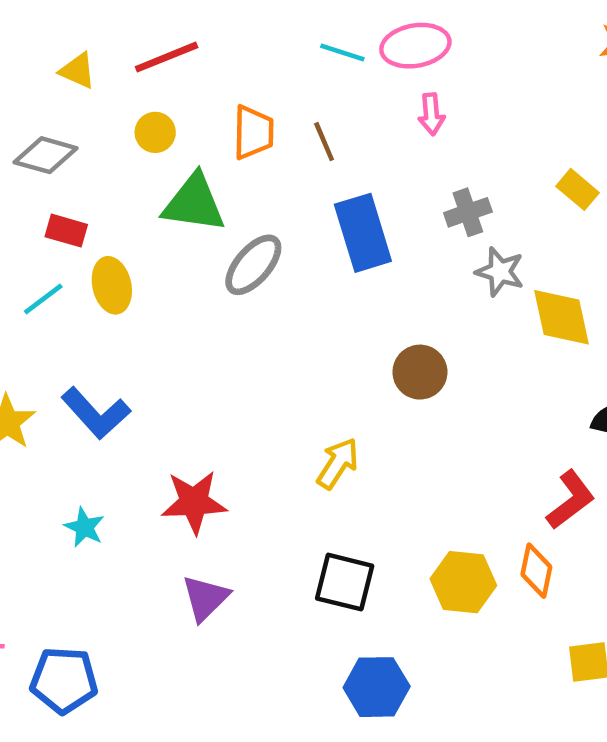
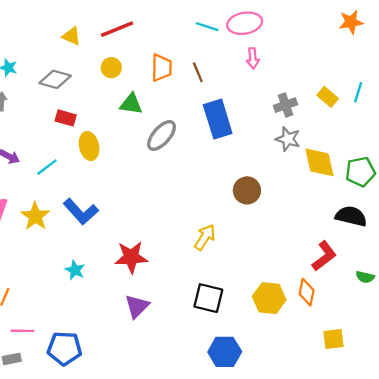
green triangle: (194, 203) -> (131, 104), size x0.7
gray cross: (468, 212) -> (286, 105), moved
cyan line: (43, 299) -> (47, 167), moved

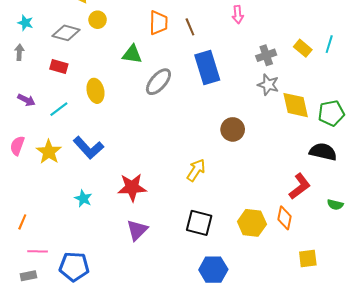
yellow circle: (111, 68) -> (98, 20), moved
red rectangle: (66, 118) -> (59, 66), moved

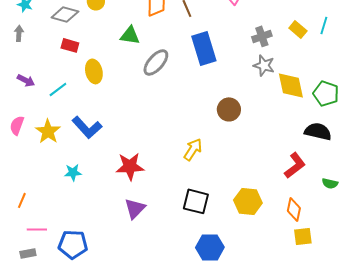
red rectangle: (59, 66) -> (70, 45), moved
green pentagon: (331, 113) -> (326, 93), turned 30
cyan star: (83, 199) -> (73, 172), moved, turned -30
orange diamond: (284, 218) -> (294, 209), moved

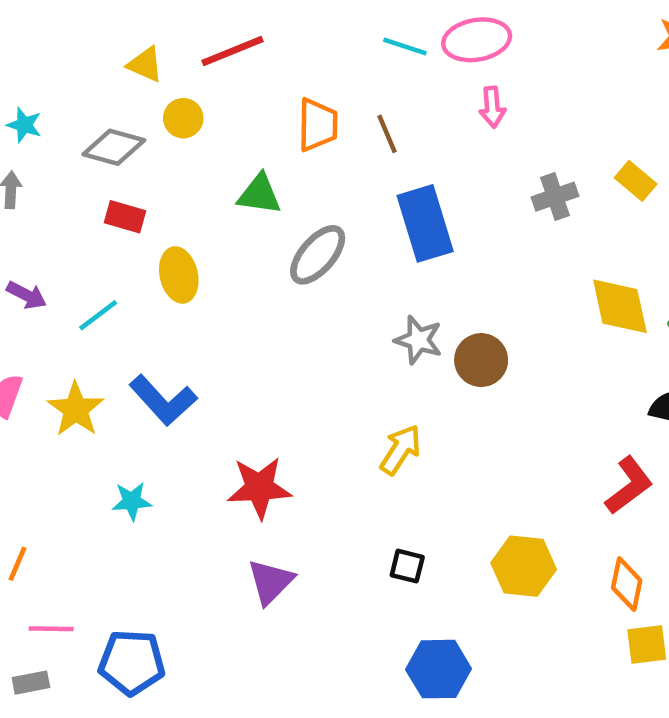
gray star: (264, 65) -> (418, 340), moved
black square: (196, 201) -> (407, 566), size x0.6

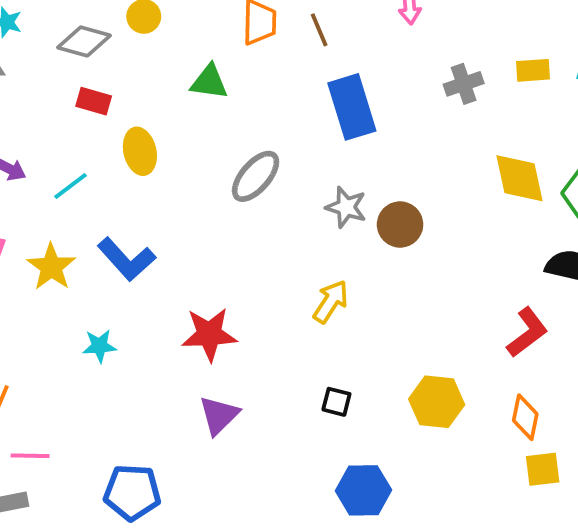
yellow rectangle: (636, 181) -> (533, 70), turned -44
gray ellipse: (318, 255) -> (256, 176), moved
blue pentagon: (132, 662) -> (132, 492), moved

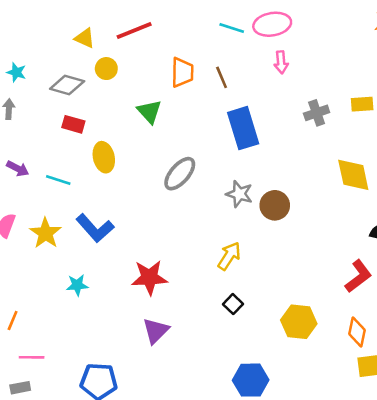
green triangle: (209, 82) -> (149, 112), turned 40
cyan line: (71, 186) -> (58, 180), turned 55
black square: (336, 402) -> (233, 304), moved, turned 30

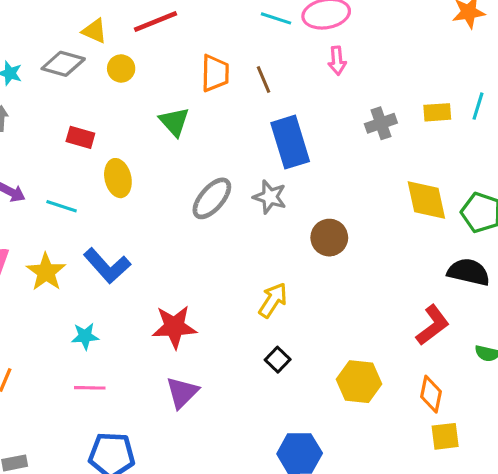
gray diamond: (67, 85) -> (63, 64), moved
gray star: (239, 194) -> (270, 197), moved
pink line: (32, 357) -> (90, 388), moved

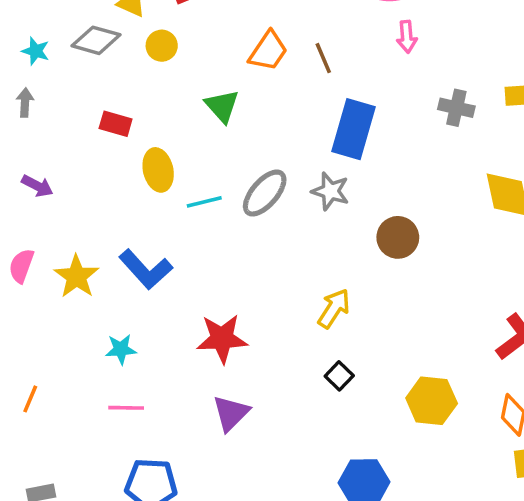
orange trapezoid: (215, 73) -> (268, 51), turned 33
gray cross: (381, 123) -> (456, 108), turned 32
blue rectangle: (290, 142) -> (353, 129), turned 33
cyan line: (62, 206) -> (204, 202), moved, turned -32

